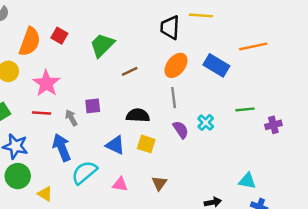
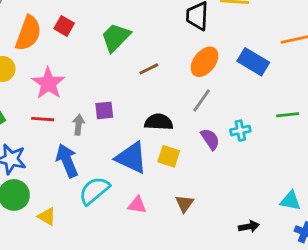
gray line: (174, 98) -> (202, 100), turned 42
gray arrow: (71, 118) -> (78, 125), turned 35
cyan cross: (206, 123) -> (240, 131), turned 35
blue triangle: (115, 145) -> (131, 158), size x1.4

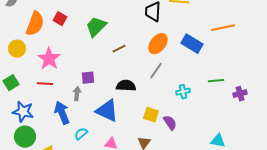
gray arrow: (78, 125) -> (77, 94), moved
purple semicircle: (210, 139) -> (170, 123), moved
yellow square: (169, 156) -> (151, 115), moved
cyan semicircle: (94, 191) -> (81, 134), size x0.6

